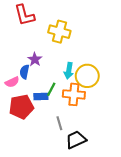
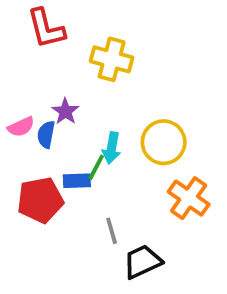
cyan arrow: (69, 71) -> (112, 148), moved
pink semicircle: (12, 82) -> (21, 127), moved
orange cross: (74, 94) -> (189, 198), moved, turned 30

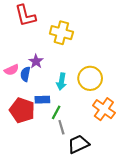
green line: (96, 167) -> (56, 112), moved
red pentagon: (40, 200) -> (22, 110), turned 30

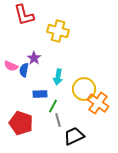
pink semicircle: (12, 70) -> (11, 66), turned 48
yellow circle: (90, 78) -> (84, 89), moved
red pentagon: (22, 110) -> (21, 123), moved

